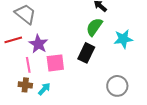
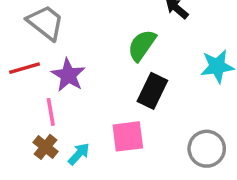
green semicircle: (94, 27) -> (142, 45), moved
pink square: (55, 63) -> (128, 136), moved
brown cross: (25, 85) -> (45, 147), turned 32

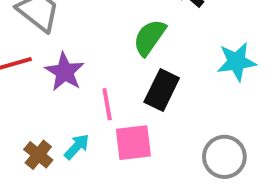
pink line: (51, 112) -> (107, 104), moved
cyan arrow: (79, 154) -> (77, 147), moved

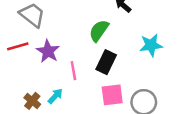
pink square: (133, 143) -> (112, 95), moved

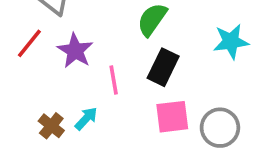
red line: (18, 46) -> (29, 43), turned -35

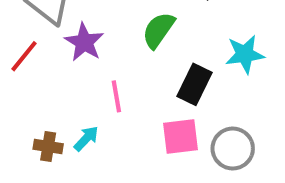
purple star: (75, 51) -> (84, 42), moved
black rectangle: (163, 67) -> (195, 84), moved
brown cross: (51, 126) -> (48, 147), turned -30

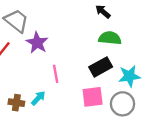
green semicircle: (158, 30) -> (110, 38), moved, turned 60
cyan star: (245, 54) -> (129, 76), moved
black rectangle: (195, 84) -> (101, 67), turned 35

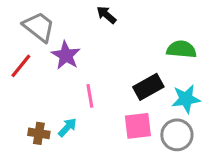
black arrow: (103, 12) -> (106, 15), moved
green semicircle: (110, 38) -> (181, 49), moved

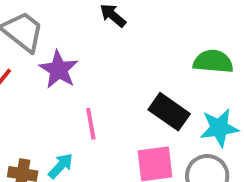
black rectangle: (148, 87) -> (169, 112), turned 64

